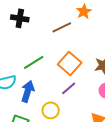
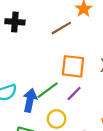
green line: (34, 62) -> (48, 90), moved
orange square: (70, 63) -> (73, 66), turned -30

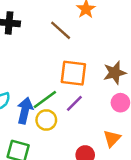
brown line: (61, 28) -> (61, 30), turned 72
yellow circle: (57, 119) -> (46, 120), moved

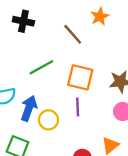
green line: (45, 99) -> (41, 67), moved
purple line: (74, 103) -> (78, 107), turned -54

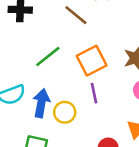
orange square: (80, 77) -> (92, 61), turned -32

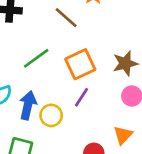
purple line: (94, 93) -> (82, 97), turned 42

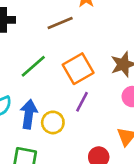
brown line: (66, 18) -> (60, 23), turned -60

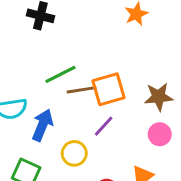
brown line: (60, 23) -> (82, 90), moved
yellow circle: (53, 122) -> (74, 153), moved

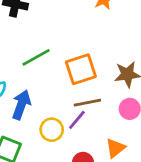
brown line: (82, 90) -> (87, 103), moved
purple line: (104, 126) -> (77, 120), moved

